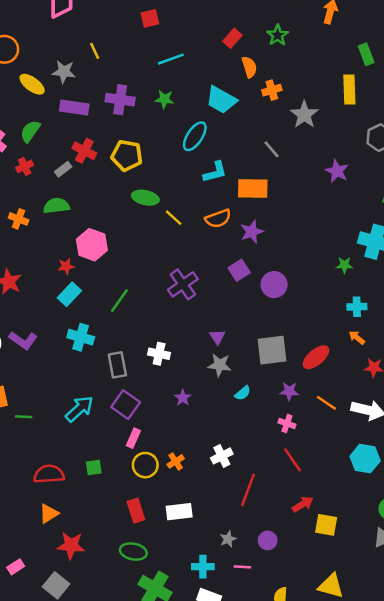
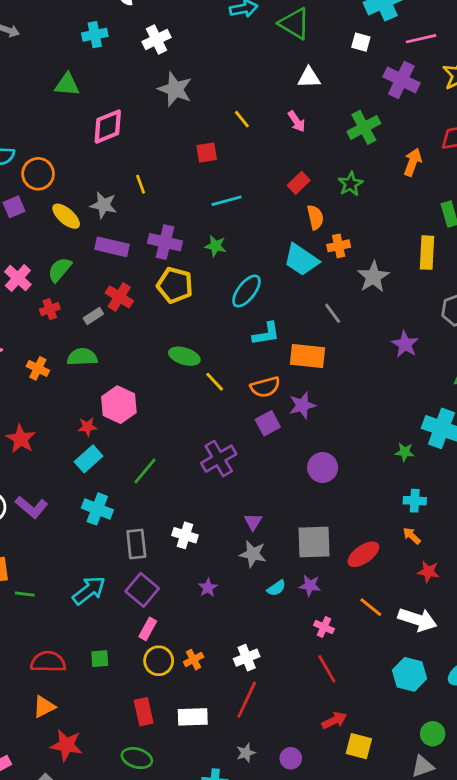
cyan trapezoid: (221, 100) -> (301, 260), moved
yellow pentagon: (127, 155) -> (175, 285), moved
purple square: (239, 270) -> (268, 423), moved
purple star: (289, 391) -> (310, 586), moved
red line: (248, 490) -> (247, 700), moved

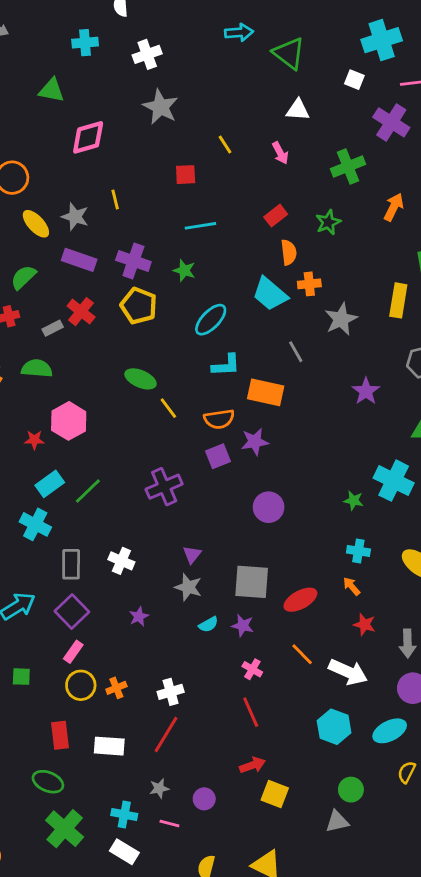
cyan rectangle: (89, 459) -> (50, 484), moved

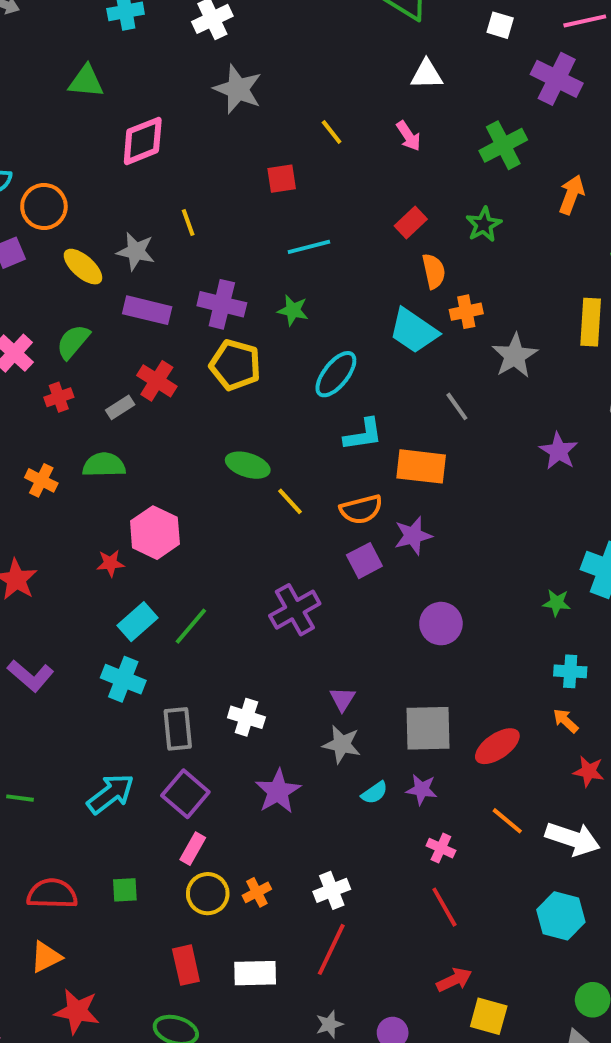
purple star: (139, 616) -> (278, 791), size x1.6

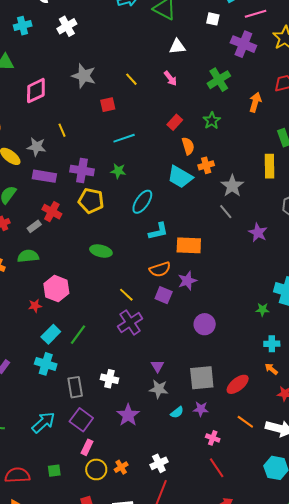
gray star: (238, 89) -> (84, 76), moved
gray line: (457, 406) -> (226, 212), moved
yellow line: (290, 501) -> (126, 295), moved
purple square: (364, 561) -> (164, 295), turned -36

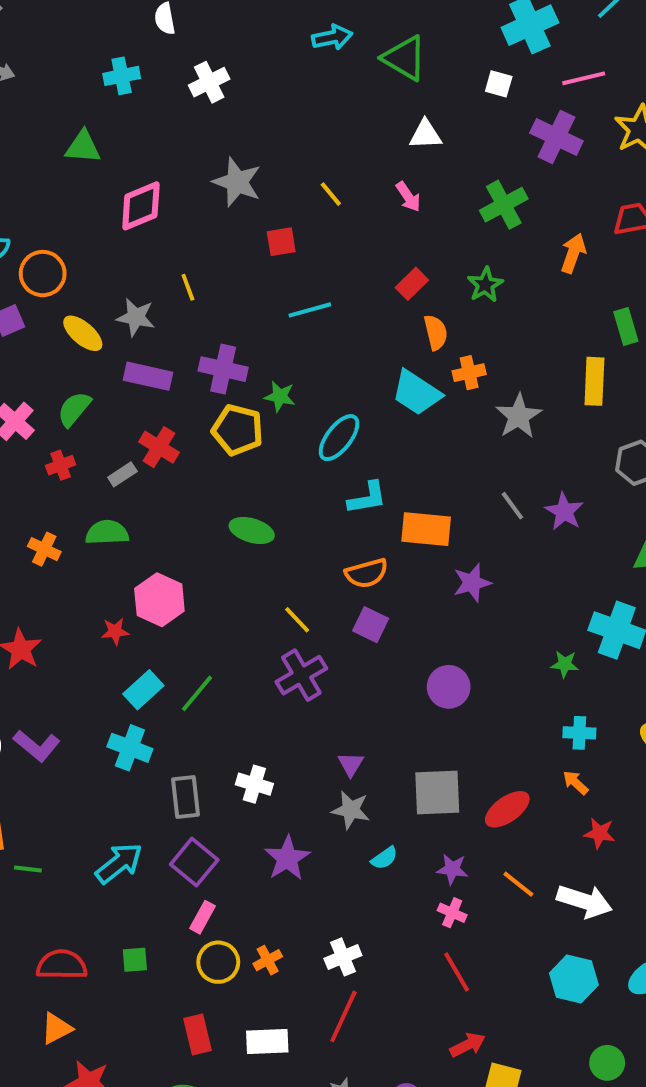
green star: (118, 171) -> (280, 396), moved
gray line: (226, 212) -> (512, 506), moved
purple star: (187, 281) -> (472, 583), moved
purple star: (201, 409) -> (452, 869), moved

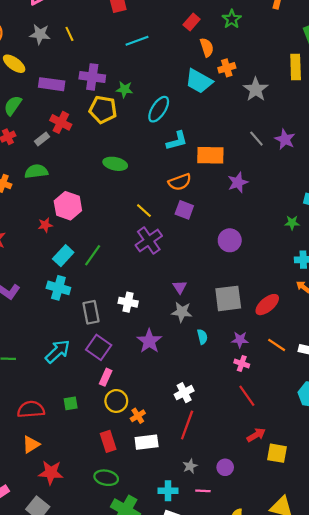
gray star: (136, 317) -> (40, 34), moved
cyan semicircle: (384, 858) -> (202, 337), turned -64
orange cross: (268, 960) -> (138, 416), moved

